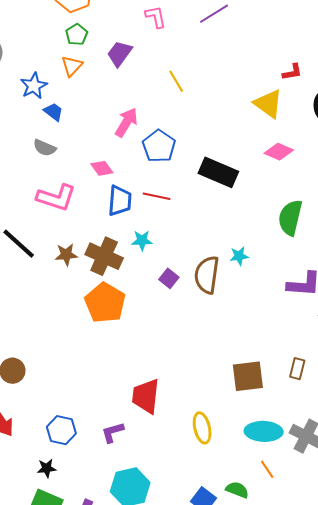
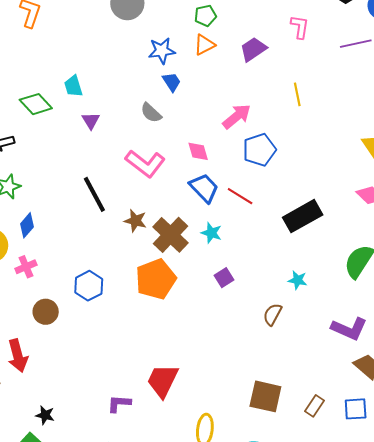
green pentagon: (77, 35) -> (205, 16), moved
black rectangle: (218, 172) -> (303, 216), moved, turned -72
blue trapezoid: (120, 201) -> (204, 188), turned -68
brown semicircle: (207, 275) -> (272, 314), moved, size x0.6
blue hexagon: (61, 430) -> (89, 286), moved

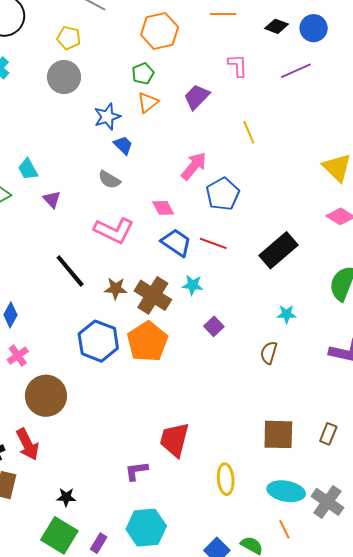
blue hexagon: (89, 286) -> (98, 341), moved, size x1.4
brown circle: (46, 312) -> (46, 396), size x1.6

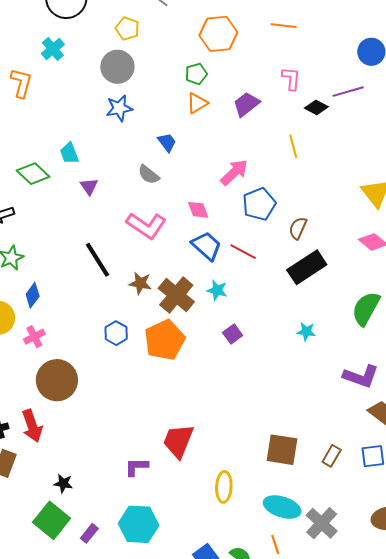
black diamond: (276, 26) -> (316, 107), moved
blue star: (107, 117) -> (119, 108), moved
blue hexagon: (98, 341) -> (116, 333), size x0.6
brown semicircle: (269, 353) -> (298, 228), moved

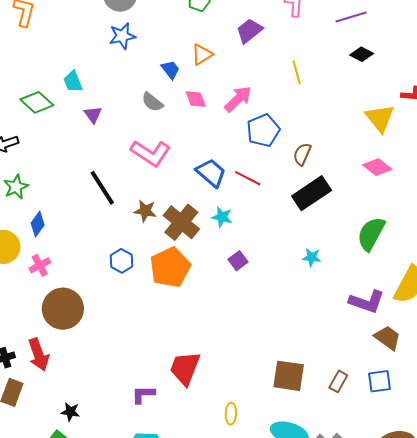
orange triangle: (197, 103) -> (202, 54), moved
black diamond: (316, 107) -> (362, 54), moved
pink diamond: (198, 210) -> (196, 99), moved
yellow ellipse: (224, 487) -> (231, 414), size x0.7

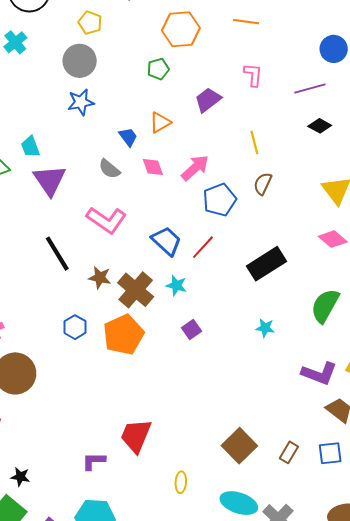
purple triangle: (93, 115) -> (50, 180), size x1.8
brown semicircle: (302, 154) -> (263, 184), moved
red line: (248, 178) -> (203, 247), turned -76
brown square: (289, 376) -> (239, 446), turned 36

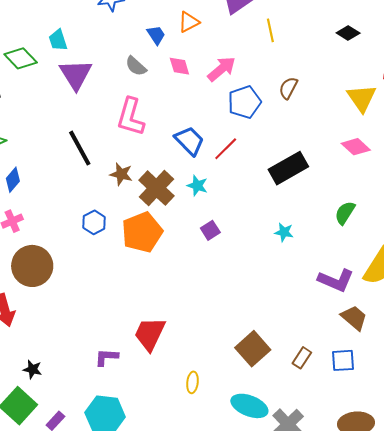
yellow line: (254, 142) -> (270, 30), moved
pink L-shape: (106, 220) -> (131, 117), turned 69
green semicircle: (325, 306) -> (345, 213), size x0.7

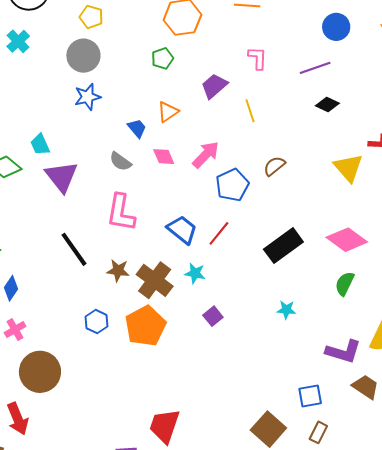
brown semicircle: (288, 88) -> (274, 166), turned 30
pink diamond: (356, 147) -> (347, 240), moved, size x1.4
blue square: (343, 360) -> (310, 396), moved

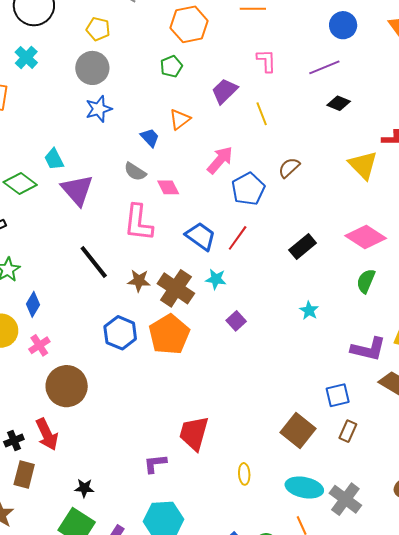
pink diamond: (164, 157) -> (168, 187), moved
black rectangle: (283, 246) -> (303, 246), size x0.7
cyan star: (286, 310) -> (309, 310), turned 30
blue hexagon: (97, 322) -> (120, 333), size x1.4

